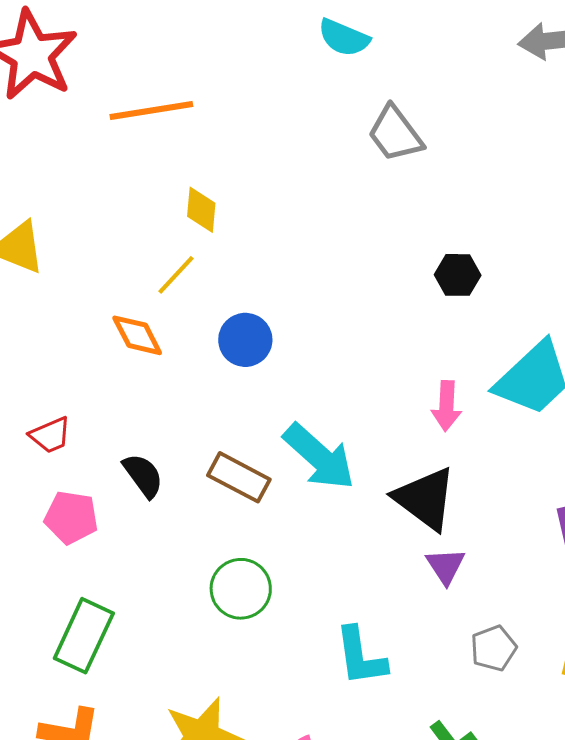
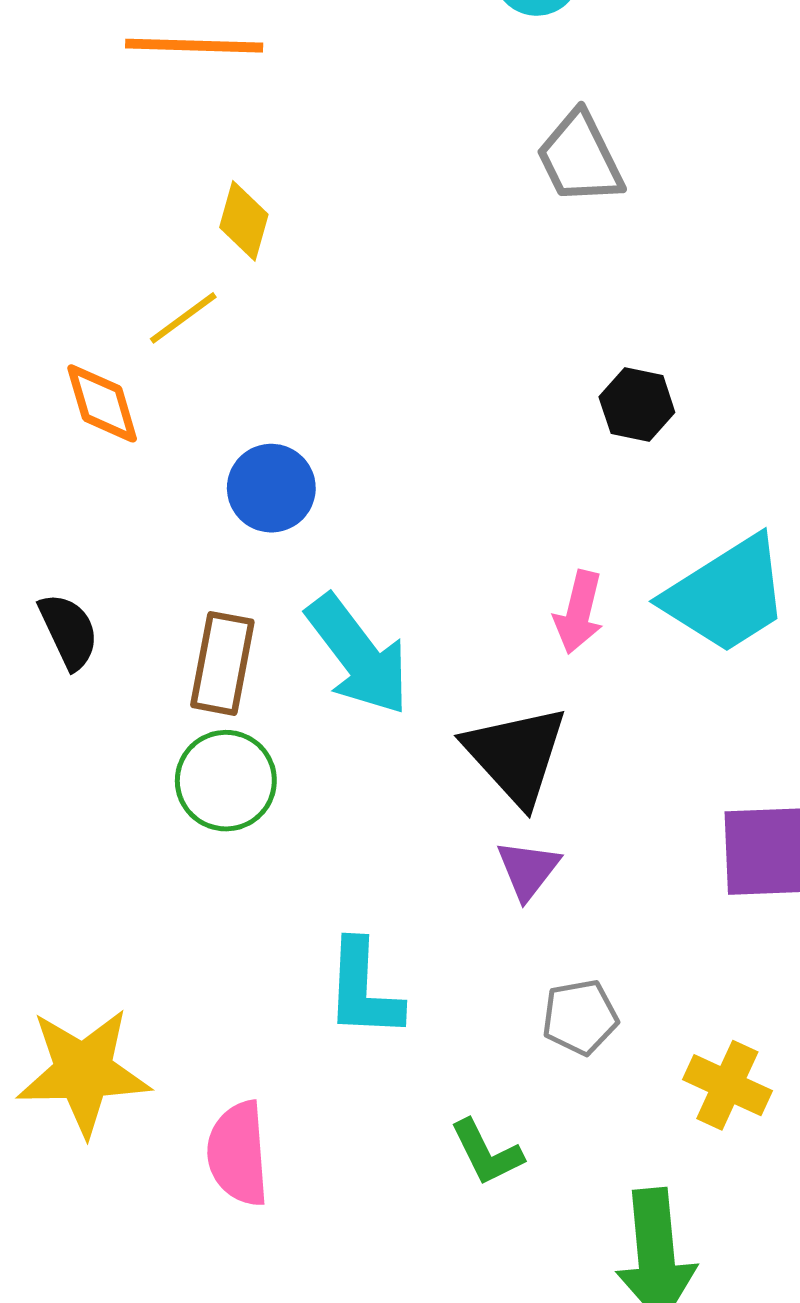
blue circle: (245, 340) -> (271, 488), moved
brown rectangle: (239, 477) -> (222, 663), turned 62
green circle: (241, 589) -> (226, 781), moved

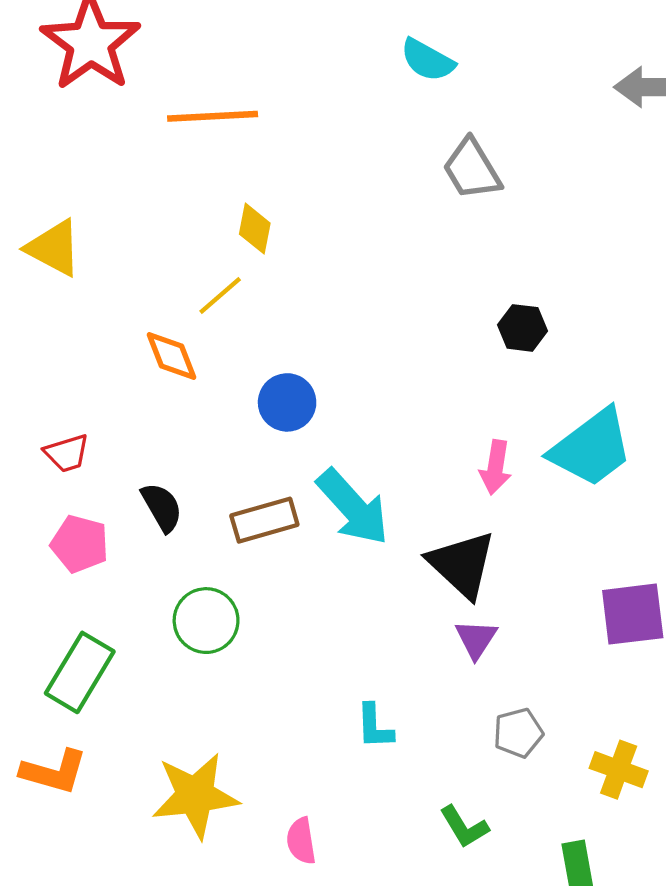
brown rectangle: (222, 663) -> (264, 520), turned 68
green circle: (226, 781) -> (206, 621), moved
cyan L-shape: (363, 989) -> (375, 726), size x0.7
pink semicircle: (238, 1154) -> (301, 841), size x0.7

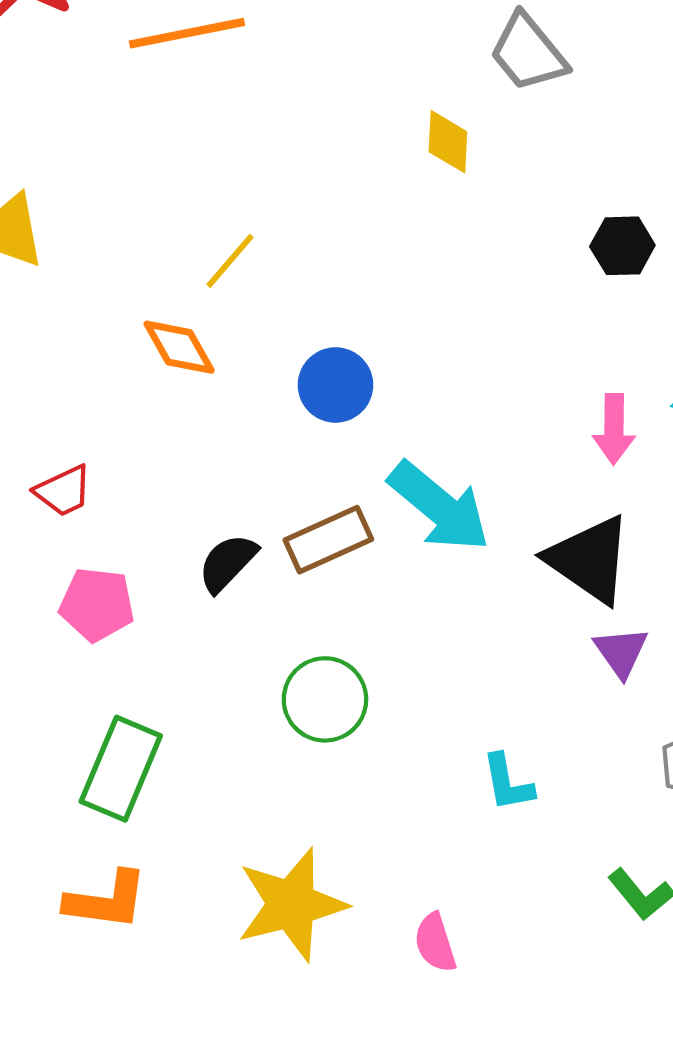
yellow diamond: (255, 229) -> (448, 142), moved
black semicircle: (162, 507) -> (228, 563), moved, turned -98
green circle: (206, 621) -> (325, 699), moved

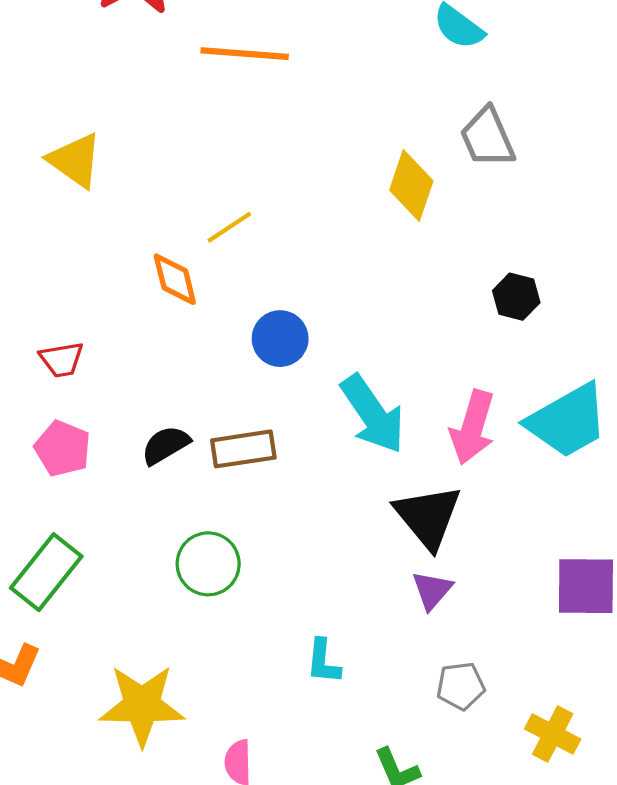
yellow diamond: (448, 142) -> (411, 186), size x1.4
pink arrow: (614, 429) -> (473, 427), size x1.4
cyan arrow: (439, 507) -> (373, 414), moved

